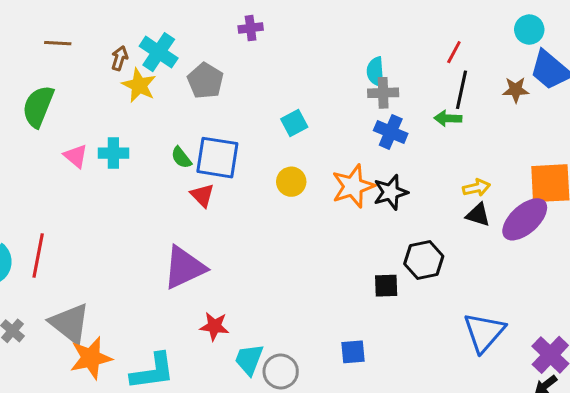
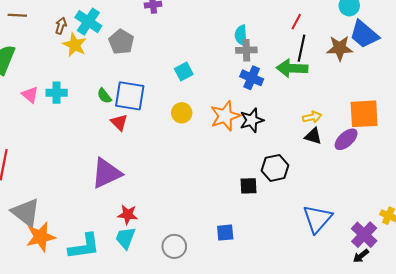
brown star: (516, 90) -> (340, 48), size x1.4
green arrow: (448, 118) -> (292, 68), size x1.6
purple ellipse: (525, 219) -> (346, 139), size x0.7
cyan trapezoid: (249, 359) -> (125, 238), moved

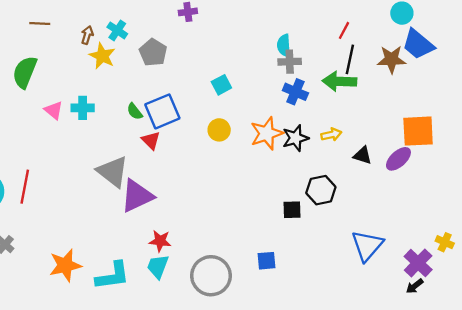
cyan cross: (88, 22) -> (117, 30), size x0.7
blue square: (130, 96) -> (162, 111), turned -32
yellow arrow: (312, 117) -> (331, 135), moved
gray triangle: (26, 212) -> (113, 172), moved
gray circle: (174, 246) -> (211, 276), size x1.5

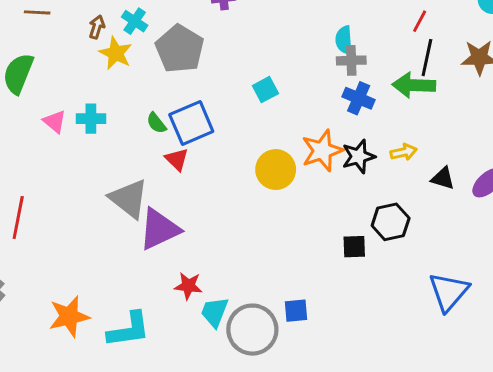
gray pentagon: (153, 52) -> (180, 49), size x1.4
yellow circle: (219, 130) -> (276, 170), moved, size x1.4
blue square: (267, 261) -> (296, 311), moved
cyan trapezoid: (158, 266) -> (215, 312), moved

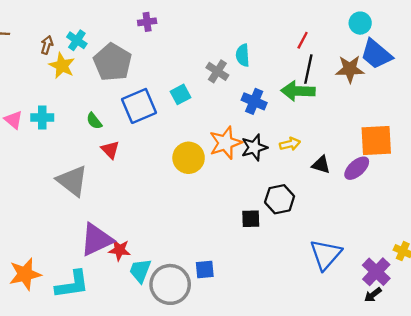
gray cross: (351, 60) -> (217, 71), moved, turned 35
blue square: (191, 123) -> (139, 106), moved
purple triangle: (159, 229) -> (96, 240), moved

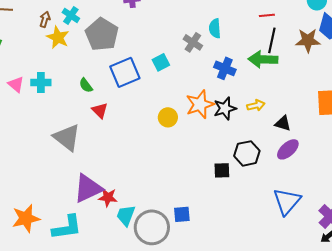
red line: (303, 40) -> (267, 15), turned 56
yellow circle: (189, 158) -> (168, 117), size x0.7
purple ellipse: (357, 168) -> (288, 149), moved

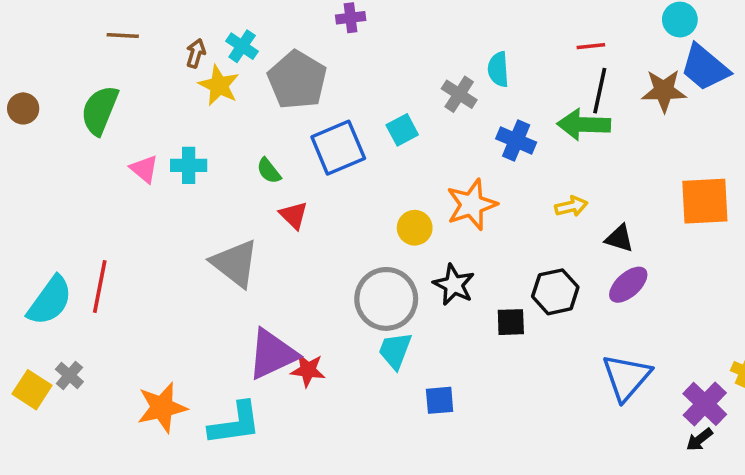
black star: (225, 108) -> (454, 285), moved, turned -30
cyan trapezoid: (126, 215) -> (395, 351), moved
gray circle: (152, 227) -> (386, 299), moved

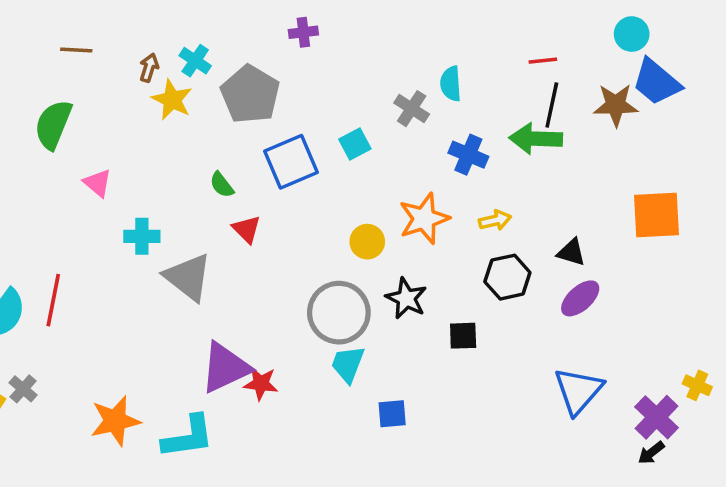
cyan cross: (189, 165) -> (142, 236), moved
yellow arrow: (571, 206) -> (495, 220), moved
black hexagon: (555, 292) -> (507, 277), moved

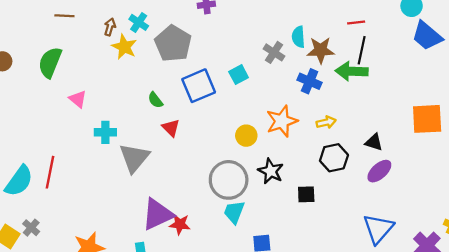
brown star: (616, 105) -> (321, 50), moved
gray triangle: (188, 277) -> (134, 158), turned 32

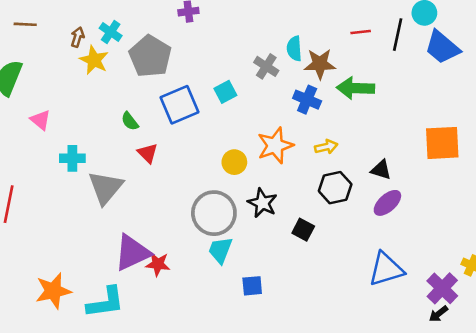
black line: (362, 50) -> (398, 35), moved
black square: (306, 194) -> (303, 230), turned 30
blue triangle: (378, 229) -> (386, 269), turned 32

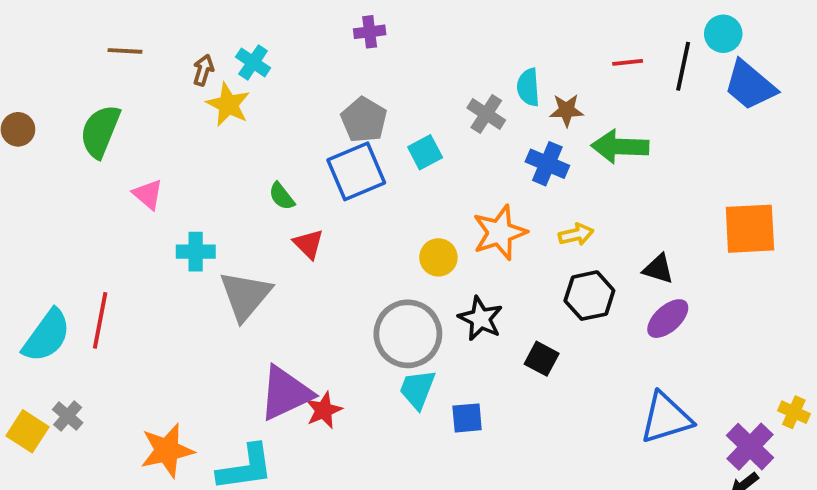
gray pentagon: (150, 56) -> (364, 120), moved, size x0.7
brown star: (320, 64) -> (566, 110), size x0.7
red star: (158, 264) -> (324, 410), turned -30
blue square: (252, 286) -> (467, 418), moved

